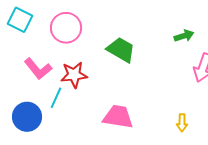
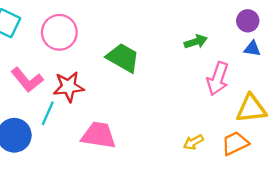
pink trapezoid: (118, 117) -> (99, 135), moved
yellow arrow: (182, 123) -> (193, 142), turned 60

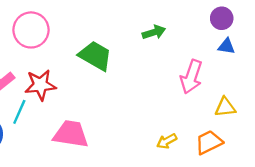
green arrow: (196, 42) -> (154, 32), moved
yellow triangle: (251, 109) -> (225, 107), size x0.7

